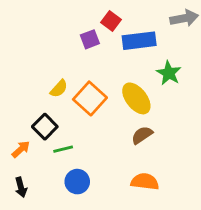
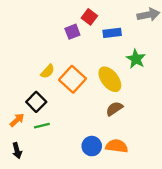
blue rectangle: (139, 41) -> (112, 33), size x0.7
green line: (63, 149) -> (42, 126), moved
blue circle: (77, 182) -> (92, 146), moved

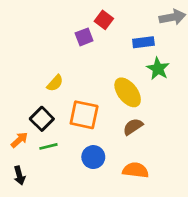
blue rectangle: (112, 33) -> (143, 42), moved
orange square: (72, 79) -> (84, 115), moved, turned -30
blue circle: (92, 146) -> (93, 157), moved

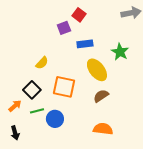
blue rectangle: (143, 42) -> (85, 44), moved
blue circle: (93, 157) -> (55, 119), moved

